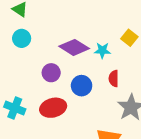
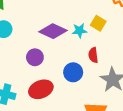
yellow square: (129, 38) -> (98, 23), moved
blue circle: (82, 86) -> (73, 72), moved

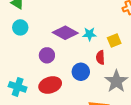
yellow square: (98, 23) -> (114, 41), moved, turned 32

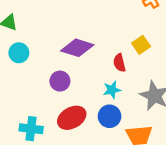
cyan star: (89, 34) -> (112, 90), moved
red semicircle: (100, 57) -> (119, 63), moved
blue circle: (81, 72) -> (110, 116), moved

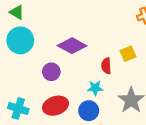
cyan circle: (19, 53) -> (20, 40), size x1.5

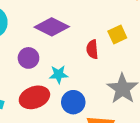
cyan star: (95, 88) -> (59, 74), moved

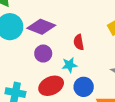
purple diamond: (52, 27) -> (41, 27), moved
red semicircle: (92, 49) -> (79, 42), moved

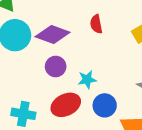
red semicircle: (79, 42) -> (96, 24), moved

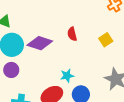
purple circle: (56, 67) -> (11, 70), moved

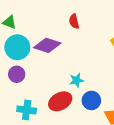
red semicircle: (72, 34) -> (74, 21), moved

